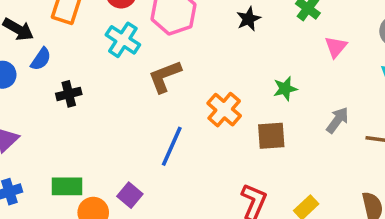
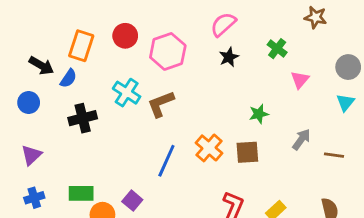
cyan cross: (123, 40) -> (127, 93), moved
blue semicircle: (41, 59) -> (68, 78), moved
black cross: (69, 94) -> (83, 118), size x1.4
orange cross: (224, 110) -> (209, 148), moved

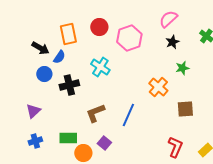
orange rectangle: (81, 46) -> (68, 34), turned -30
blue circle: (29, 103) -> (44, 74), moved
brown L-shape: (161, 104) -> (95, 113), moved
green star: (259, 114) -> (182, 68), moved
orange cross: (209, 148) -> (158, 87), moved

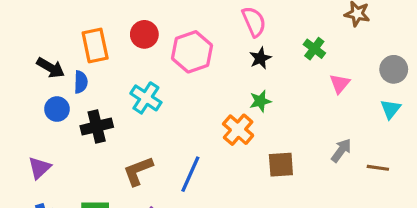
pink semicircle: (168, 19) -> (254, 22), turned 108
blue semicircle: (59, 57) -> (81, 82), turned -32
green star: (182, 68) -> (260, 101), moved

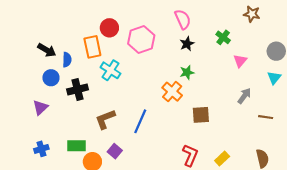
orange rectangle: (95, 45) -> (92, 47), moved
gray arrow: (341, 150) -> (244, 96), moved
purple triangle: (39, 168) -> (40, 107), moved

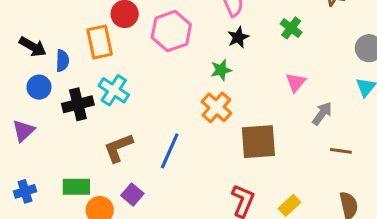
pink triangle: (240, 61) -> (296, 82), moved
cyan cross: (110, 70) -> (114, 90), moved
green star: (187, 72) -> (221, 70), moved
brown square: (201, 115) -> (258, 142), size x1.4
brown line: (266, 117) -> (341, 151), moved

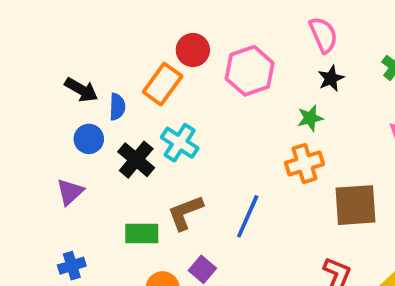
orange rectangle: (100, 42) -> (163, 84), turned 48
black cross: (78, 104) -> (136, 160), turned -36
orange cross: (216, 107) -> (304, 163), turned 32
green rectangle: (76, 187) -> (142, 233), moved

